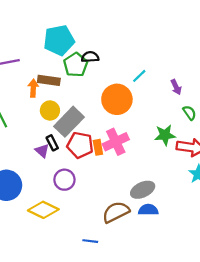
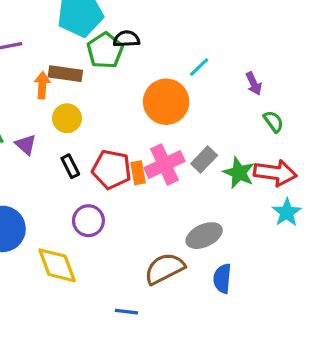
gray rectangle: (69, 122) -> (204, 160), moved, size x0.6
green star: (165, 135) -> (239, 173), moved, turned 30
purple triangle: (42, 151) -> (26, 145), moved
yellow diamond: (43, 210) -> (57, 265), turned 44
blue semicircle: (148, 210) -> (222, 279), moved, turned -84

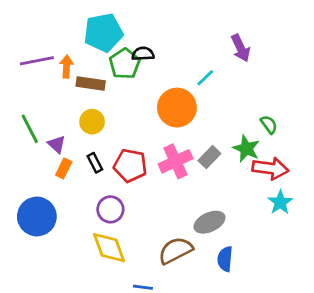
purple arrow: (254, 84) -> (241, 48), moved, size x1.4
orange arrow: (42, 85) -> (67, 67), moved
orange rectangle: (138, 173) -> (64, 168), moved, turned 36
green star: (239, 173) -> (246, 149), moved
yellow diamond: (57, 265) -> (109, 248), moved

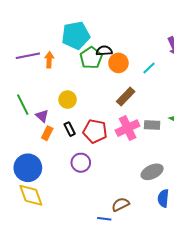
brown rectangle: (91, 83) -> (126, 96), moved, turned -54
orange circle: (177, 108) -> (118, 63), moved, size x0.7
gray rectangle: (209, 157) -> (152, 125), turned 49
yellow diamond: (109, 248) -> (31, 195), moved
brown semicircle: (176, 250) -> (120, 204), moved, size x0.7

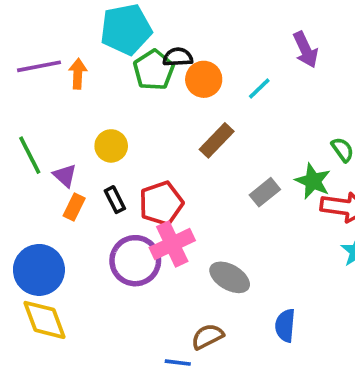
gray rectangle: (152, 125) -> (265, 192), turned -42
pink cross: (128, 128) -> (172, 244), moved
red pentagon: (95, 131) -> (161, 203), turned -30
purple circle: (81, 163) -> (135, 261), size x1.4
gray ellipse: (152, 172) -> (230, 277), moved, turned 55

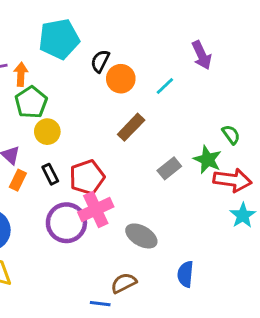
black semicircle: (178, 57) -> (100, 61), turned -60
green pentagon: (154, 70) -> (31, 102), moved

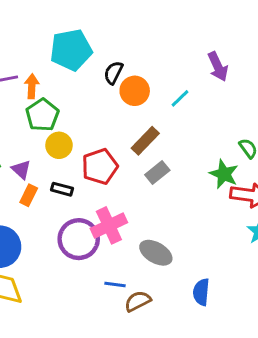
gray rectangle: (169, 168) -> (157, 173), moved
black rectangle: (50, 174) -> (62, 189), turned -48
red pentagon: (87, 177) -> (100, 166), moved
blue line: (100, 304) -> (115, 284), moved

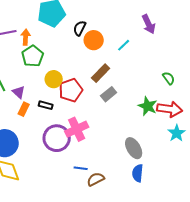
yellow circle: (59, 145) -> (54, 79), moved
green star: (224, 174) -> (148, 106), moved
gray ellipse: (156, 253) -> (134, 148), moved, turned 30

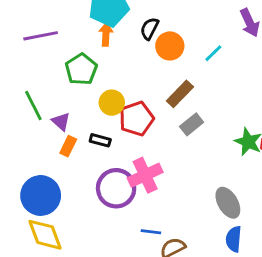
orange arrow: (26, 37) -> (106, 34), moved

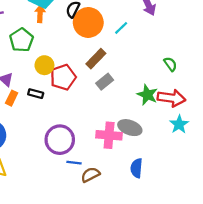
orange circle: (170, 46) -> (88, 22), size x1.4
pink cross: (145, 175) -> (109, 135), moved, turned 30
purple circle: (116, 188) -> (60, 140), moved
gray ellipse: (228, 203) -> (130, 128), moved, turned -40

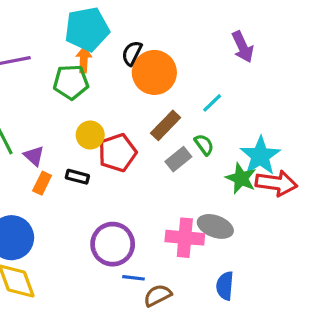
cyan line: (121, 28) -> (212, 103), moved
green pentagon: (21, 40) -> (71, 82), moved, turned 30
green semicircle: (170, 64) -> (204, 145), moved
cyan star: (179, 124) -> (260, 156), moved, size x1.4

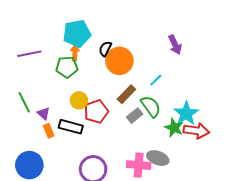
green semicircle: (204, 145) -> (151, 106), size x1.6
black rectangle: (77, 177) -> (71, 127), size x1.6
orange rectangle: (42, 183) -> (49, 131), turned -48

